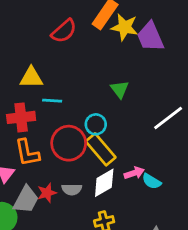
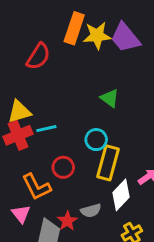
red cross: (21, 117) -> (18, 135), moved
red circle: (69, 143) -> (63, 167), moved, size x0.6
yellow rectangle: (101, 149) -> (108, 163), turned 72

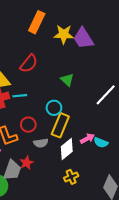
orange rectangle: (74, 28) -> (37, 22), moved
red semicircle: (38, 56) -> (29, 64), moved
gray semicircle: (91, 211) -> (41, 143), moved

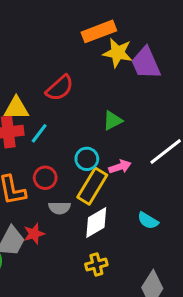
orange rectangle: (37, 22) -> (99, 31), moved, turned 35
green triangle: (67, 80) -> (113, 121), turned 40
cyan line: (20, 96) -> (39, 133), turned -56
pink arrow: (87, 139) -> (120, 167), moved

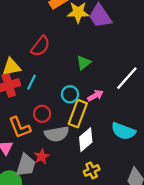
gray semicircle: (60, 208) -> (57, 134), size x1.5
cyan semicircle: (148, 221) -> (123, 131), size x1.5

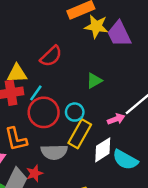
pink arrow: (95, 96) -> (116, 119), moved
red circle: (42, 114) -> (44, 112), moved, size x1.6
white diamond: (86, 140) -> (103, 150), moved

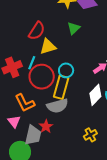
yellow triangle: (17, 74) -> (48, 47), moved
green triangle: (94, 81) -> (74, 28), moved
yellow rectangle: (80, 134) -> (61, 87), moved

